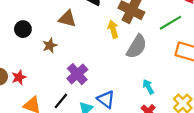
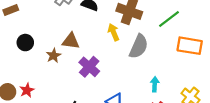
brown triangle: (67, 19) -> (71, 41), moved
purple cross: (77, 74) -> (89, 67), moved
cyan arrow: (148, 87) -> (155, 84), turned 40

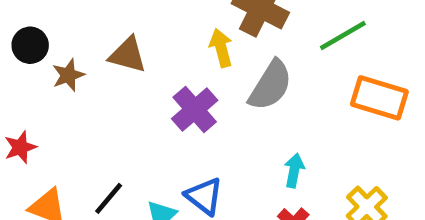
brown star: (53, 56) -> (68, 75), moved
purple cross: (89, 67) -> (195, 109), moved

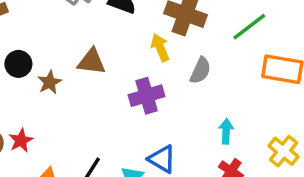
gray semicircle: (270, 85) -> (200, 71), size x0.7
purple cross: (195, 109) -> (147, 96), turned 32

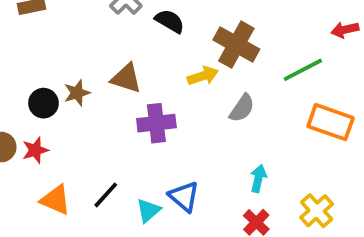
yellow arrow: (160, 47) -> (203, 76), turned 84
black circle: (18, 64) -> (43, 103), moved
purple cross: (147, 96) -> (156, 123), moved

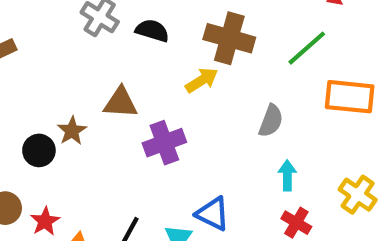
gray semicircle: (242, 108) -> (271, 121), moved
red star: (35, 150) -> (45, 221), moved

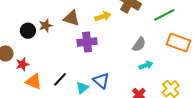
yellow arrow: (202, 80) -> (103, 16), moved
cyan arrow: (287, 175) -> (146, 65), moved, turned 56

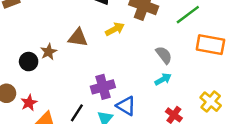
purple cross: (87, 42) -> (103, 87), moved
gray semicircle: (139, 44) -> (164, 55), turned -63
cyan arrow: (146, 65) -> (163, 79), moved

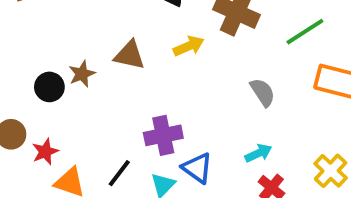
cyan arrow: (163, 79) -> (258, 153), moved

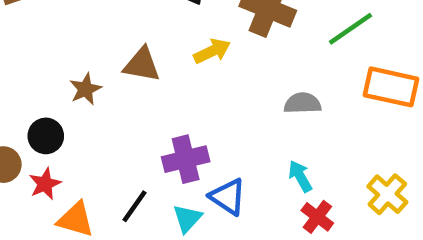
black circle: (49, 87) -> (46, 136), moved
gray semicircle: (263, 92) -> (303, 103), turned -56
cyan arrow: (258, 153) -> (300, 176), turned -92

